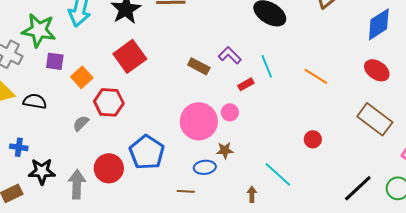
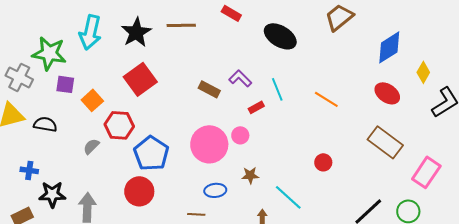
brown star: (225, 150) -> (250, 175), moved
blue pentagon: (147, 152) -> (151, 153), moved
red circle: (109, 168) -> (139, 191), moved

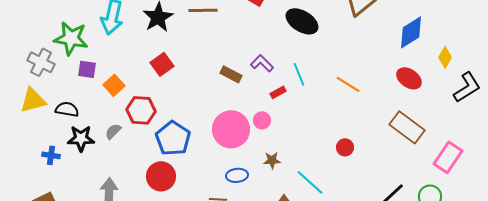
red square: (140, 79) -> (162, 64), size x0.7
black star: (52, 194) -> (81, 138), moved

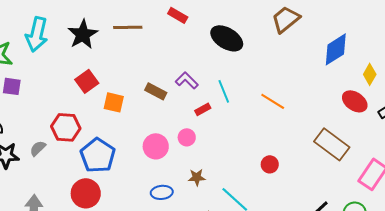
red ellipse: (409, 78) -> (355, 101), moved
orange square: (114, 85) -> (114, 102), moved, turned -35
pink circle: (231, 129) -> (156, 146), size x0.7

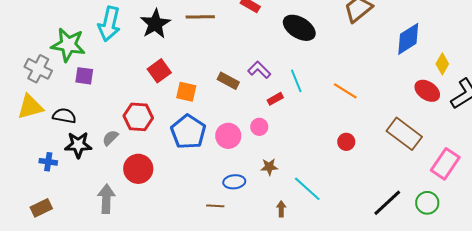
blue pentagon: (98, 155) -> (188, 132), moved
red circle: (270, 164) -> (346, 142), moved
red circle: (86, 193) -> (138, 169), moved

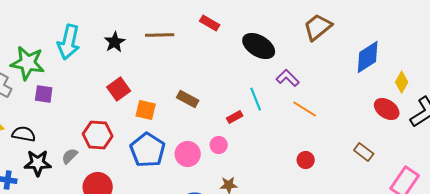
black star: (155, 24) -> (115, 42), size x0.7
purple L-shape: (259, 70) -> (288, 78), moved
brown rectangle: (404, 134) -> (364, 152), size x0.6

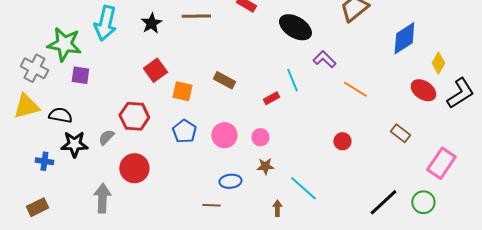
orange line: (305, 109) -> (355, 89), moved
pink circle: (219, 145) -> (260, 137), moved
blue pentagon: (148, 150) -> (184, 131), size x0.7

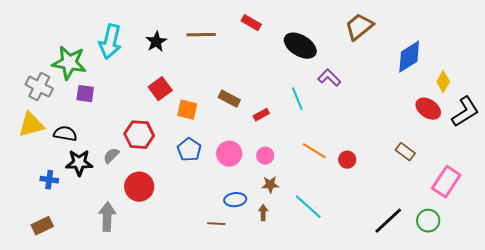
orange line: (355, 89) -> (314, 151), moved
red rectangle: (271, 98) -> (261, 115), moved
brown arrow: (277, 208) -> (263, 213), moved

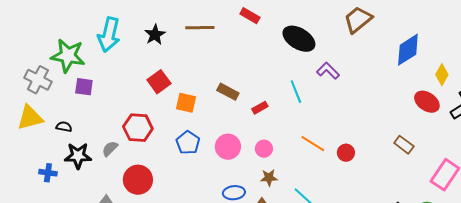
black semicircle: (65, 134) -> (64, 127), size x0.7

